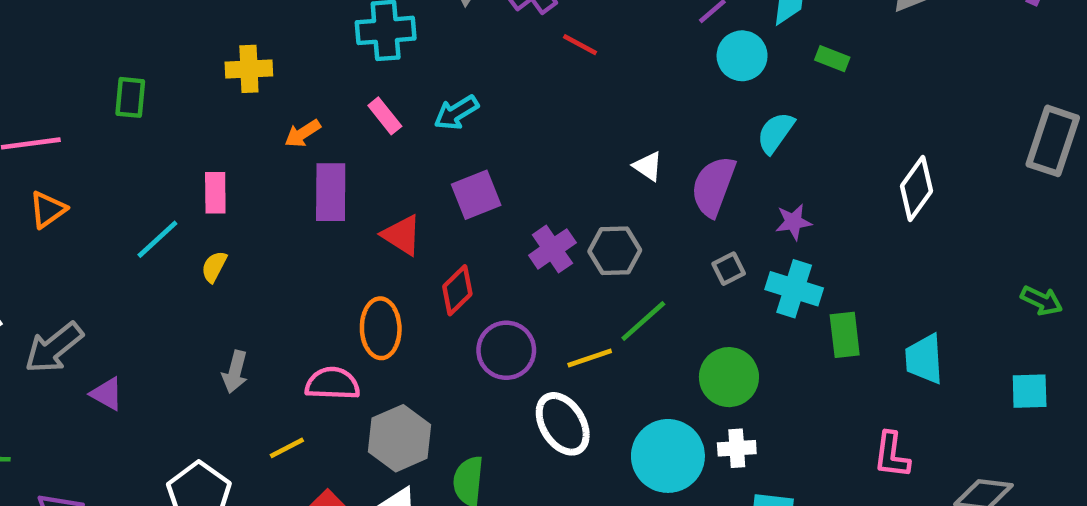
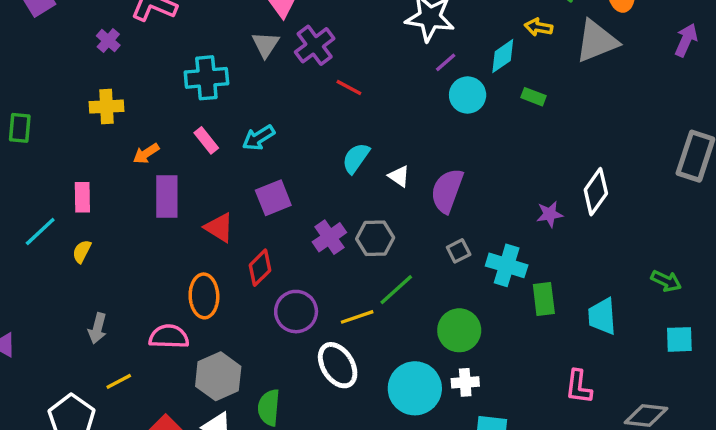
cyan semicircle: (776, 133) -> (356, 158), moved
purple star: (793, 222) -> (550, 214), moved
green arrow: (1042, 301) -> (666, 281), moved
yellow line: (287, 448) -> (119, 381), moved

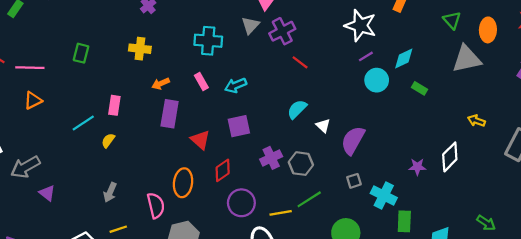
yellow arrow: (538, 27) -> (476, 121), moved
pink semicircle: (169, 337) -> (156, 205), turned 65

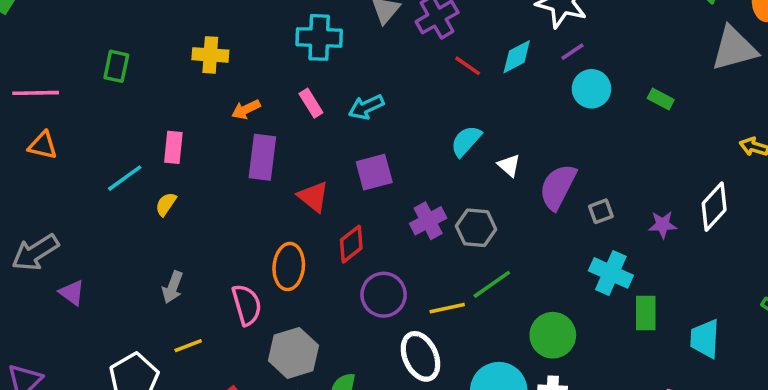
cyan diamond: (404, 59) -> (517, 57), moved
orange triangle: (33, 100) -> (43, 145), turned 42
gray square: (354, 181) -> (601, 211), moved

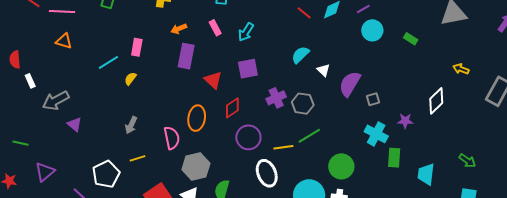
cyan arrow: (366, 107) -> (246, 32), turned -36
purple star: (663, 225) -> (405, 121), moved

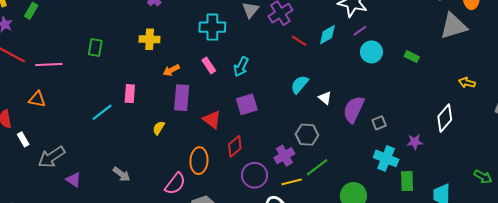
orange triangle: (64, 41) -> (37, 99), moved
yellow semicircle: (130, 79) -> (159, 128), moved
purple cross: (276, 98) -> (284, 156), moved
gray arrow: (131, 125) -> (122, 174), moved, turned -72
pink semicircle: (172, 138) -> (175, 184), turned 55

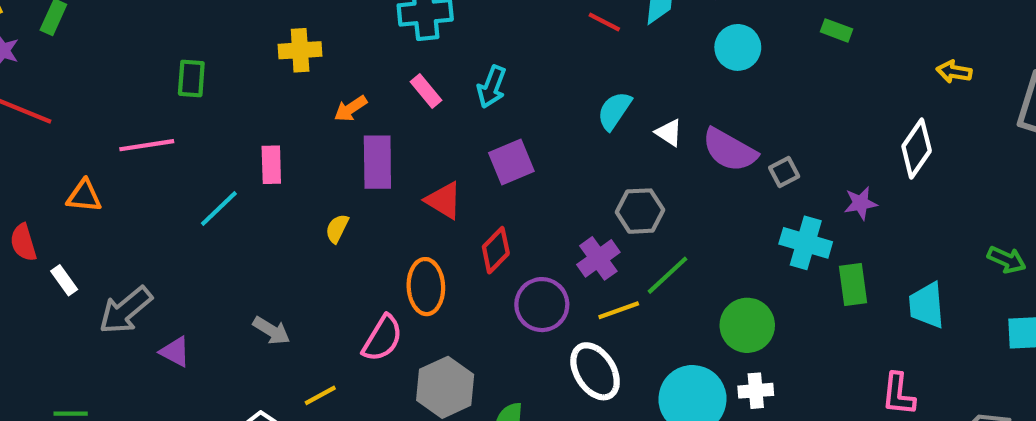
cyan circle: (371, 52) -> (738, 47), moved
pink line: (49, 64) -> (147, 145), moved
purple semicircle: (354, 109) -> (730, 150), turned -80

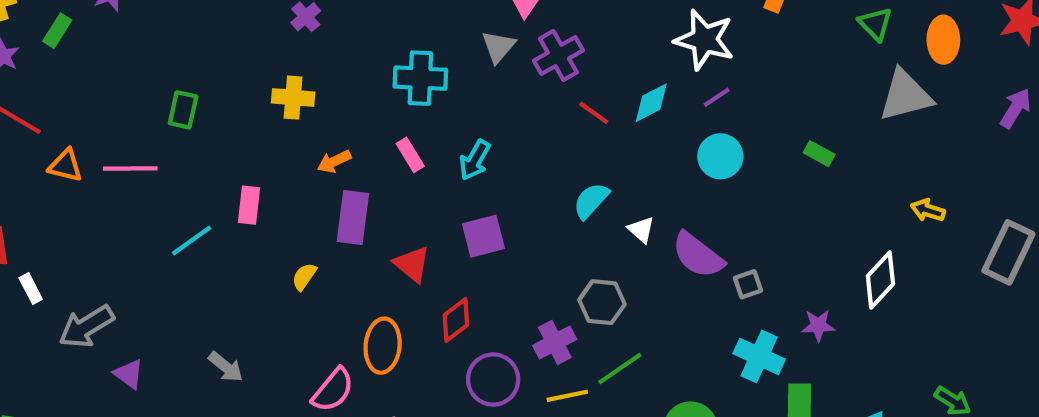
orange triangle: (84, 196) -> (65, 166), moved

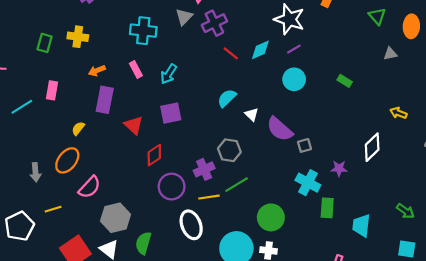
gray triangle: (905, 95) -> (390, 54), size x0.5
green rectangle: (183, 110) -> (45, 43), moved
orange ellipse: (383, 346) -> (67, 160), moved, turned 30
gray arrow: (226, 367) -> (35, 172), turned 42

